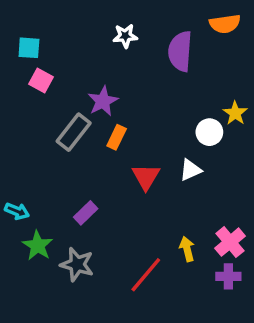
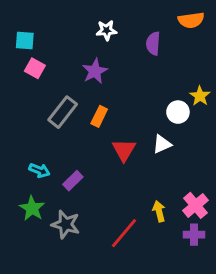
purple semicircle: (180, 51) -> (153, 43), size x0.7
purple star: (103, 101) -> (95, 71), moved
cyan arrow: (17, 211) -> (39, 170), moved

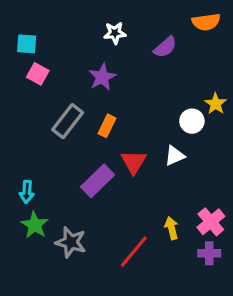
purple semicircle: (153, 43) -> (165, 47), turned -135
cyan arrow: (39, 170) -> (27, 192), moved, turned 72
purple rectangle: (73, 181) -> (98, 181), moved, size x1.5

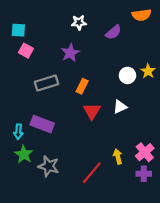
gray rectangle: (68, 121) -> (46, 83), turned 35
white circle: (192, 121) -> (127, 75), moved
orange rectangle: (107, 126) -> (82, 86), moved
purple rectangle: (98, 181) -> (42, 124), moved, turned 65

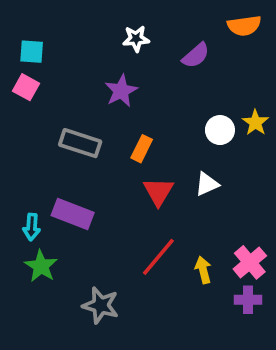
pink square: (26, 51) -> (26, 87), moved
gray rectangle: (46, 83) -> (80, 143), turned 35
gray star: (49, 166) -> (101, 305), moved
red line: (92, 173) -> (158, 257), moved

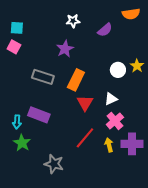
orange rectangle: (142, 149) -> (76, 80), size x1.5
pink cross: (250, 262) -> (115, 121), moved
purple cross: (248, 300) -> (132, 144), moved, size x1.5

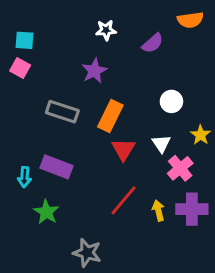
yellow star: (137, 66) -> (201, 135), moved
white triangle: (111, 99) -> (161, 144), turned -40
pink cross: (115, 121) -> (180, 168), moved
green star: (22, 143) -> (46, 212), moved
gray star: (54, 164) -> (87, 253), moved

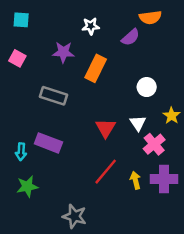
orange semicircle: (190, 20) -> (150, 17), moved
cyan square: (24, 40) -> (21, 20), moved
purple star: (94, 71) -> (63, 52), moved, turned 30
orange rectangle: (110, 116) -> (96, 68), moved
green star: (46, 212) -> (27, 186), moved, turned 30

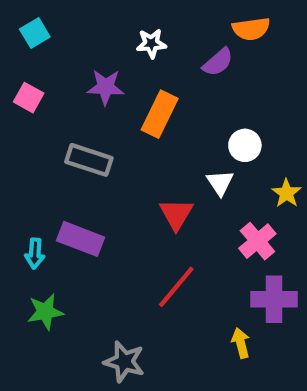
cyan square: (21, 20) -> (35, 33), turned -35
white triangle: (138, 123) -> (220, 183), moved
yellow arrow: (135, 180) -> (241, 343), moved

